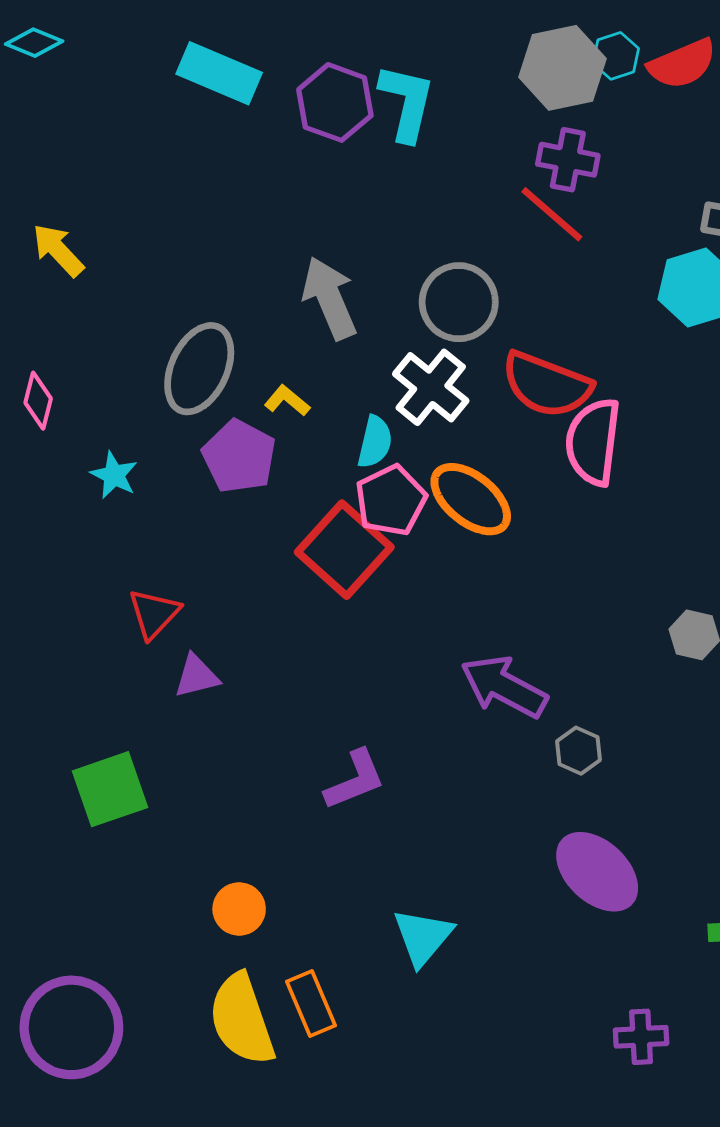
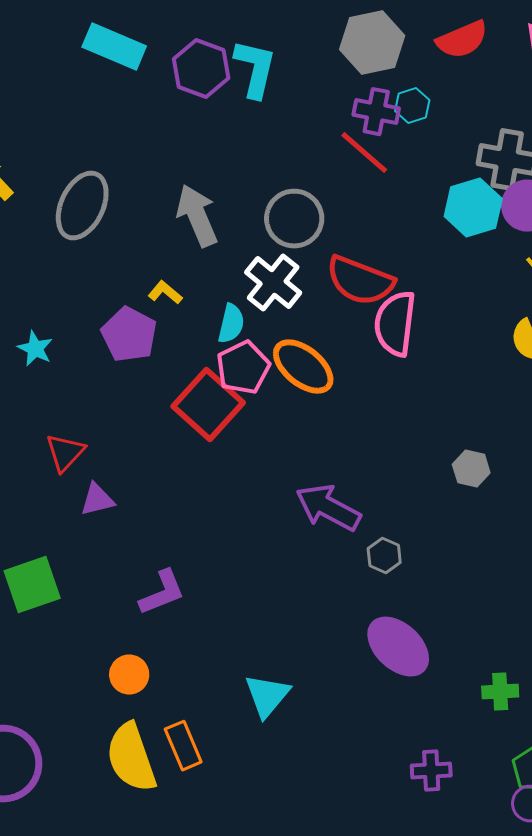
cyan hexagon: (616, 56) -> (412, 106), moved
gray ellipse: (199, 369) -> (82, 206), moved
purple L-shape: (355, 780) -> (162, 593), moved

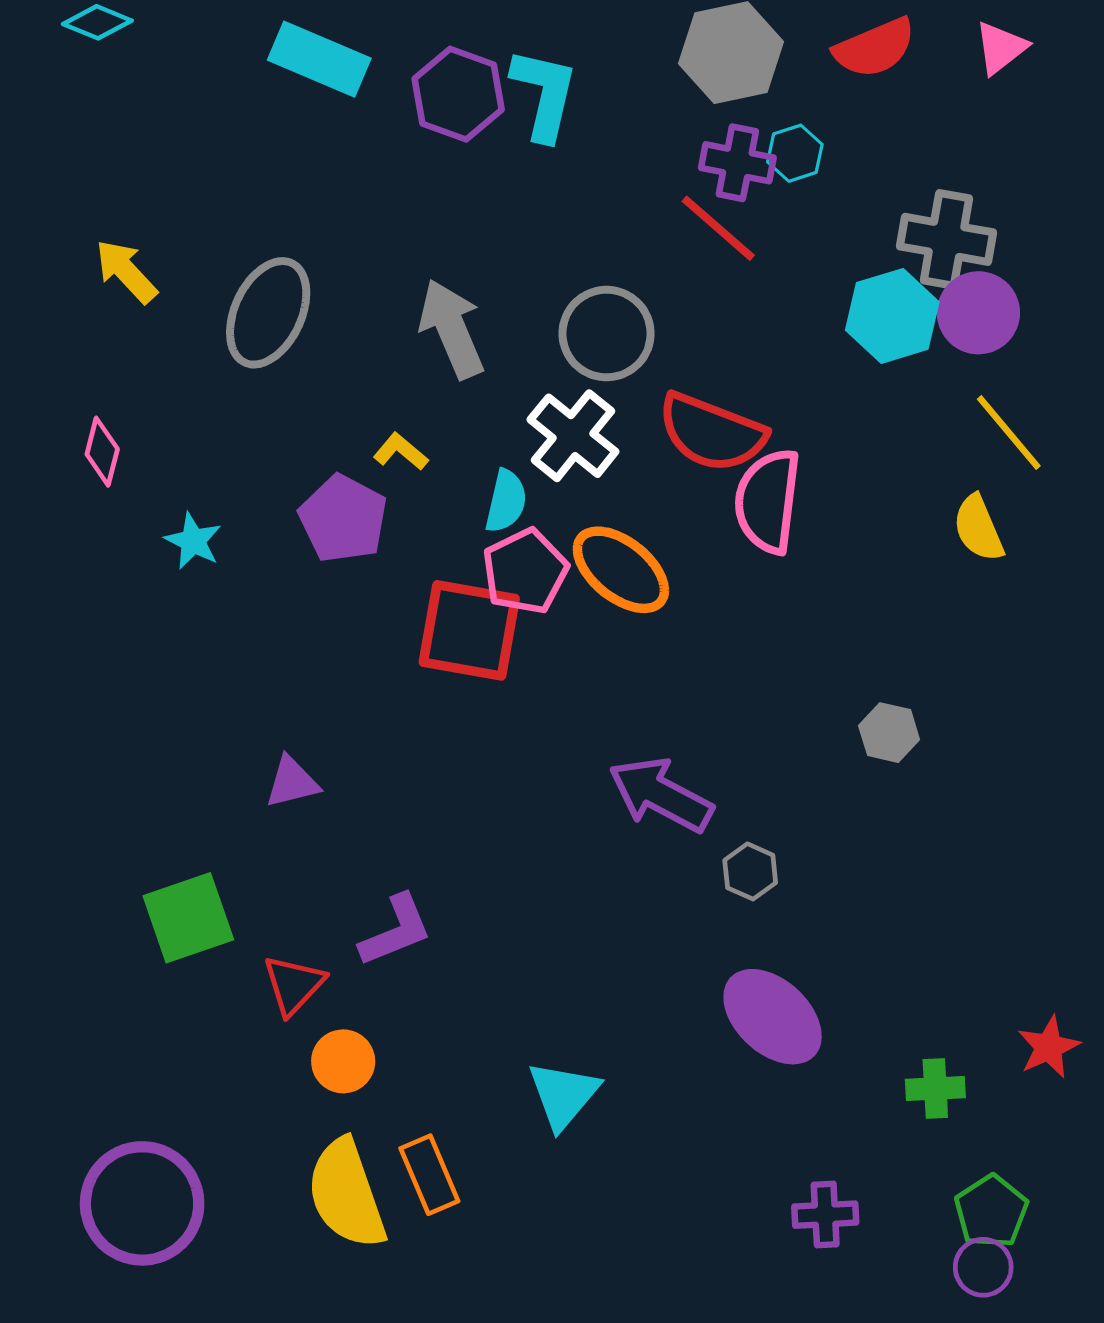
red square: (208, 405) -> (469, 630), turned -32
red triangle: (65, 453) -> (294, 985), moved

